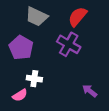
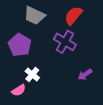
white cross: (34, 79) -> (32, 74), turned 32
purple arrow: (90, 91) -> (85, 74), moved, turned -72

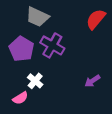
red semicircle: (73, 16) -> (96, 19), moved
purple cross: (65, 42) -> (52, 45), moved

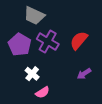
red semicircle: (96, 19) -> (79, 40), moved
pink semicircle: (20, 98) -> (42, 92), moved

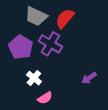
red semicircle: (79, 40) -> (65, 18), moved

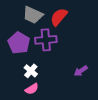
purple cross: (50, 44) -> (46, 40), turned -35
pink semicircle: (45, 98) -> (32, 89), moved

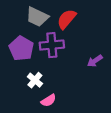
purple arrow: (81, 71) -> (95, 61), moved
pink semicircle: (32, 89) -> (48, 100), moved

